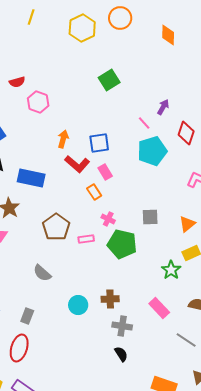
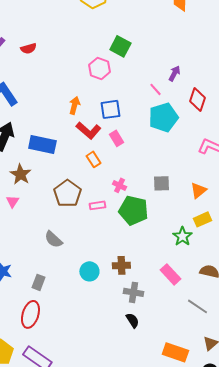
green square: (109, 80) -> (120, 46), turned -30
pink hexagon: (38, 102) -> (99, 68), moved
orange rectangle: (94, 192) -> (93, 159), moved

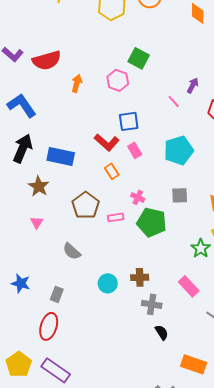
red semicircle: (28, 48) -> (47, 60), size x1.8
orange arrow: (74, 105) -> (77, 83), moved
cyan pentagon: (163, 117) -> (179, 150), moved
pink triangle: (12, 201) -> (37, 222), moved
black semicircle: (132, 320) -> (162, 332), moved

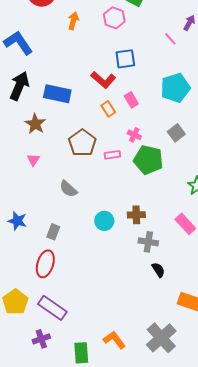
pink rectangle: (135, 150) -> (131, 100), moved
gray square: (180, 195) -> (176, 133), turned -36

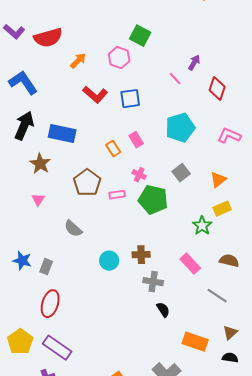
orange arrow: (73, 21) -> (78, 61), turned 30
red L-shape: (103, 80) -> (95, 95), moved
gray rectangle: (53, 232) -> (46, 267), moved

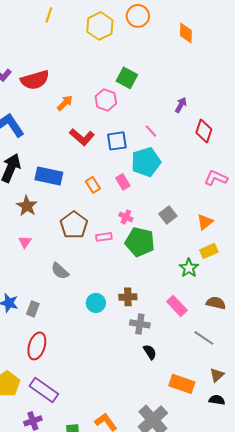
pink line: (175, 79) -> (151, 131), moved
cyan pentagon: (180, 128) -> (146, 162), moved
orange rectangle: (113, 149) -> (93, 185), moved

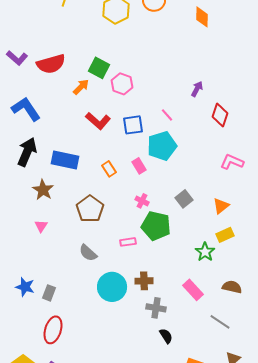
green square: (127, 78) -> (99, 68), moved
pink rectangle: (104, 237) -> (128, 242), moved
gray semicircle: (60, 271) -> (88, 253), moved
cyan circle: (96, 303) -> (112, 287), size x1.5

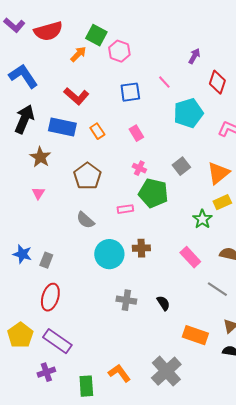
red L-shape: (98, 121) -> (76, 96), moved
cyan pentagon: (162, 146) -> (188, 113), moved
orange rectangle: (109, 169) -> (97, 131), moved
orange triangle: (221, 206) -> (218, 173), size x1.4
gray cross: (156, 308) -> (126, 300), moved

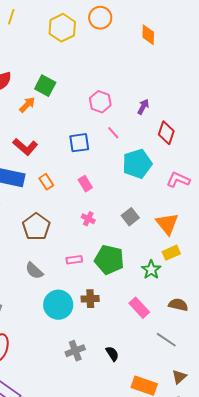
pink hexagon: (119, 51) -> (100, 102), moved
orange triangle: (218, 173) -> (167, 224), turned -30
green pentagon: (153, 193) -> (109, 260), moved
gray cross: (126, 300) -> (75, 351), turned -30

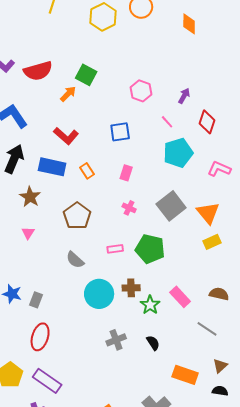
pink line: (113, 133) -> (167, 122), moved
pink rectangle: (85, 184) -> (126, 173), turned 49
gray square: (130, 217) -> (171, 206), size x1.6
green star: (151, 270) -> (150, 305), moved

